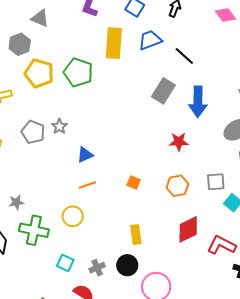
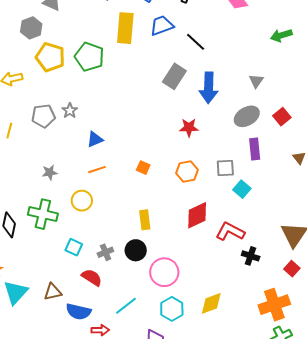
gray pentagon: (33, 132) -> (43, 116), turned -30
gray star: (16, 202) -> (50, 172), moved

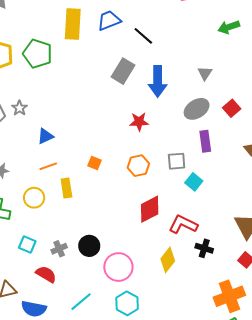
yellow rectangle: (145, 220) -> (66, 188), moved
yellow diamond: (211, 303) -> (168, 260), moved, turned -30

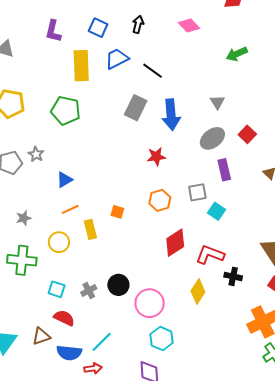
green pentagon: (38, 54) -> (66, 111), moved
orange square: (94, 163) -> (117, 212), moved
red semicircle: (46, 274) -> (64, 318), moved
cyan line: (81, 302) -> (102, 342), moved

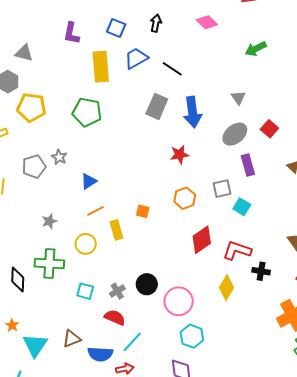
red semicircle: (64, 318) -> (115, 317), moved

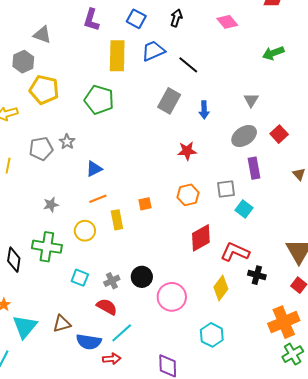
blue arrow: (192, 112) -> (204, 110), size x0.6
orange square: (143, 211) -> (145, 204), turned -32
cyan hexagon: (192, 336) -> (212, 335), moved

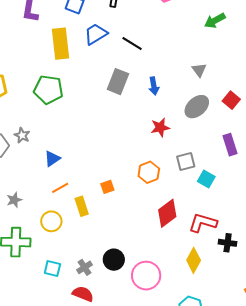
red star: (187, 151) -> (160, 128), moved
purple rectangle: (254, 168) -> (230, 145), moved

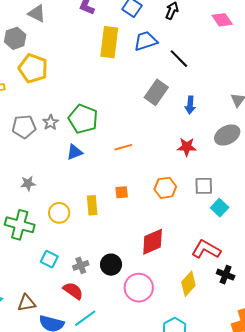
green pentagon: (48, 90) -> (83, 119), moved
orange line: (60, 188) -> (123, 147), moved
red diamond: (167, 213) -> (153, 242), moved

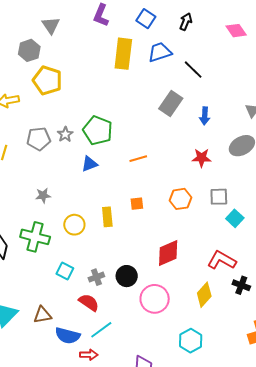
gray triangle: (37, 13) -> (51, 25), turned 30

